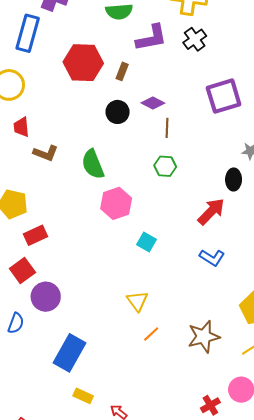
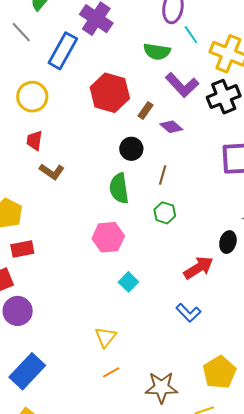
purple L-shape: (151, 38) -> (182, 85), turned 44
black cross: (195, 39) -> (224, 97), size x1.4
purple diamond: (153, 103) -> (171, 127), moved
brown line: (167, 128) -> (163, 175), moved
green semicircle: (93, 164) -> (119, 188), moved

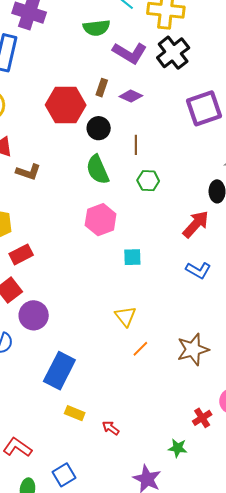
red hexagon: (110, 93) -> (66, 105), moved
cyan square: (128, 282) -> (132, 257), turned -30

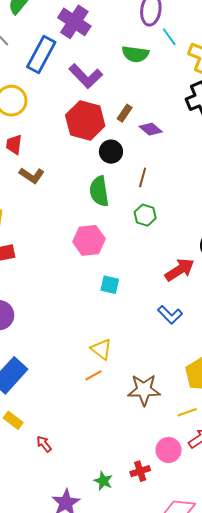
purple L-shape: (130, 53) -> (86, 76), moved
yellow triangle: (125, 316) -> (101, 349), moved, turned -30
red cross: (202, 418) -> (140, 471), moved

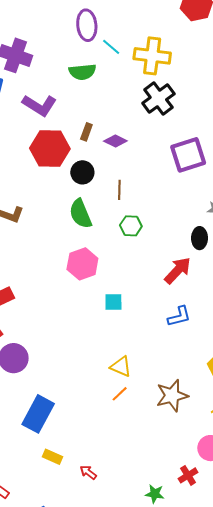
blue L-shape: (170, 315) -> (179, 316), turned -45

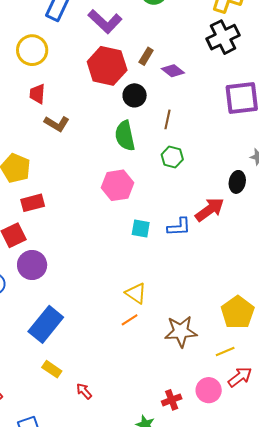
blue L-shape: (179, 316) -> (179, 227), moved
red cross: (188, 475) -> (172, 400), moved

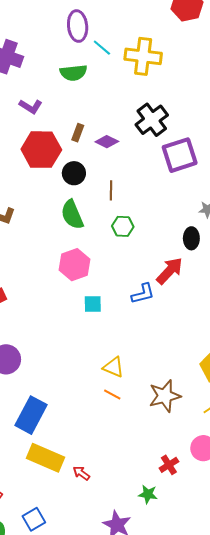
purple L-shape: (105, 22) -> (31, 106), size x0.7
black cross: (223, 37) -> (152, 120), moved
cyan square: (141, 229) -> (93, 304), moved
orange line: (130, 320) -> (112, 394), turned 72
yellow rectangle: (52, 369) -> (46, 458), size x1.8

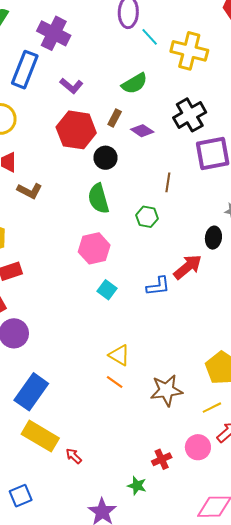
green semicircle: (73, 73) -> (134, 83), moved, turned -32
brown line: (111, 190) -> (168, 182), moved
cyan square: (93, 304) -> (107, 290), turned 30

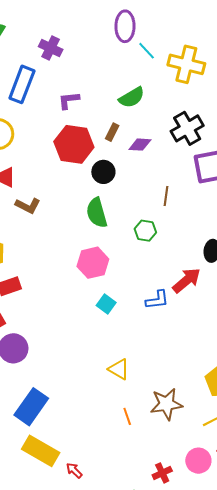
purple cross: (54, 33) -> (51, 48), size x0.7
purple L-shape: (71, 86) -> (69, 100), turned 135
purple diamond: (142, 131) -> (140, 145), turned -30
orange line: (115, 382) -> (127, 416), moved, turned 36

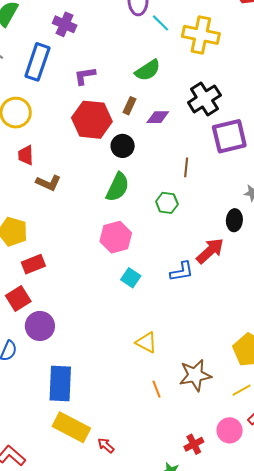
green semicircle: (97, 213) -> (118, 187), turned -136
blue rectangle: (31, 407) -> (60, 384), turned -30

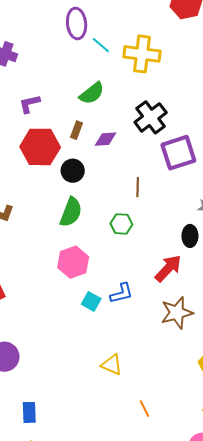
blue L-shape: (182, 272) -> (122, 293), moved
brown star: (195, 375) -> (177, 313), moved
blue rectangle: (60, 384) -> (29, 412), size x0.6
orange line: (156, 389) -> (144, 409), moved

